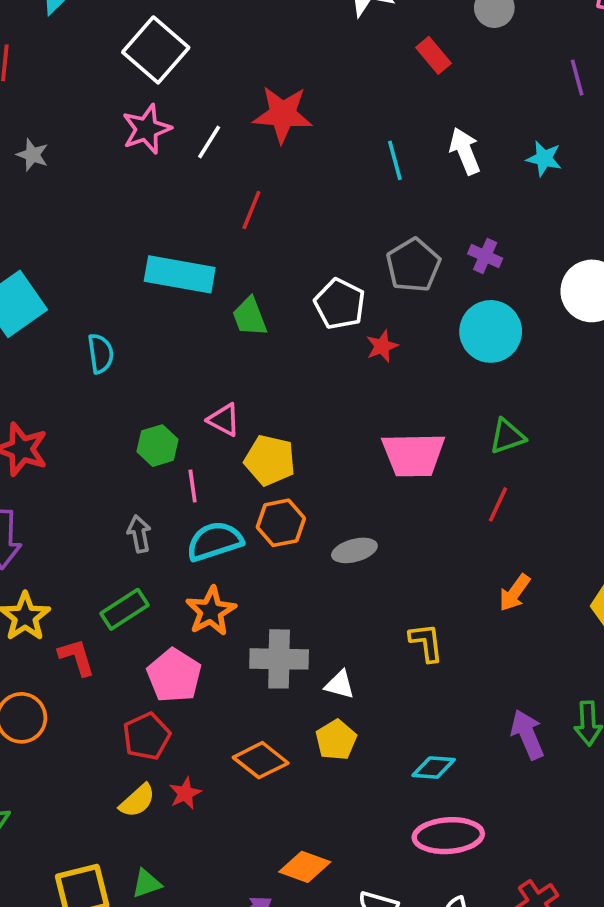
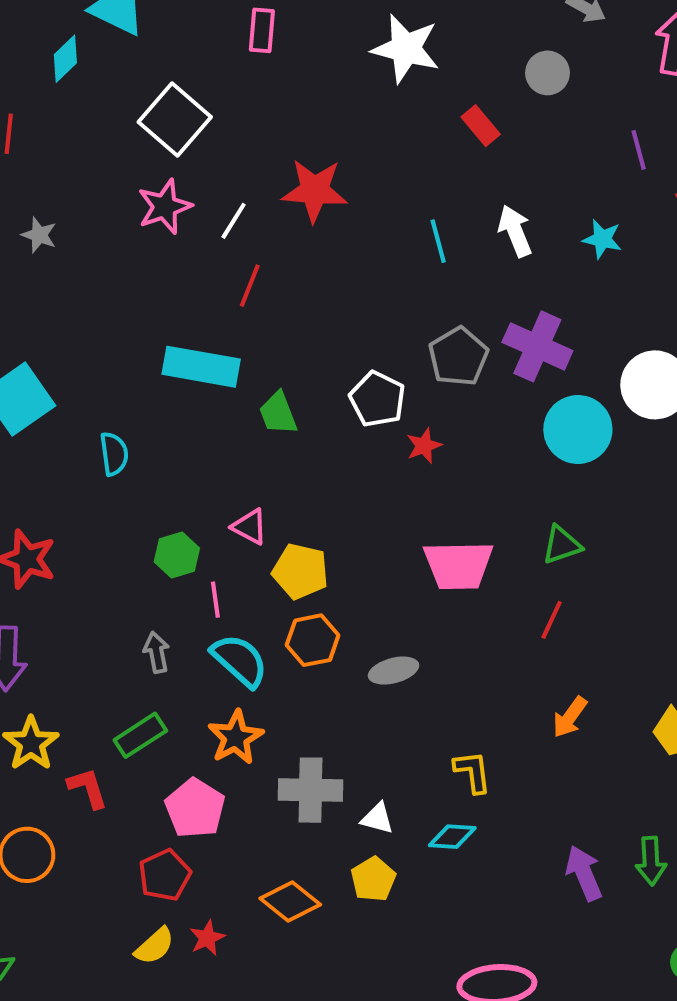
red line: (251, 210) -> (250, 286), moved
purple cross: (485, 256) -> (537, 346), size x1.8
cyan circle: (491, 331) -> (578, 429), moved
cyan semicircle: (215, 541) -> (240, 660), turned 60
cyan diamond: (434, 768) -> (452, 837), moved

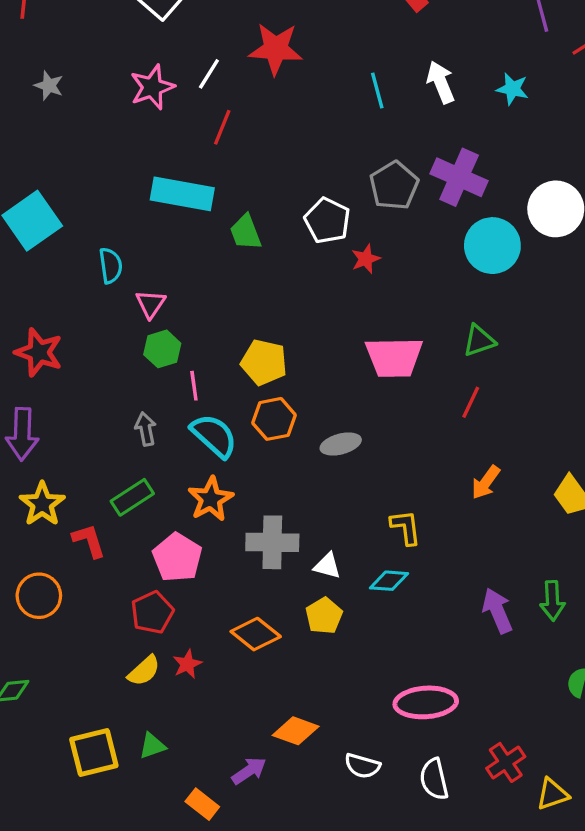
pink star: (165, 207) -> (152, 87), moved
pink triangle: (250, 527) -> (151, 304), moved, turned 36

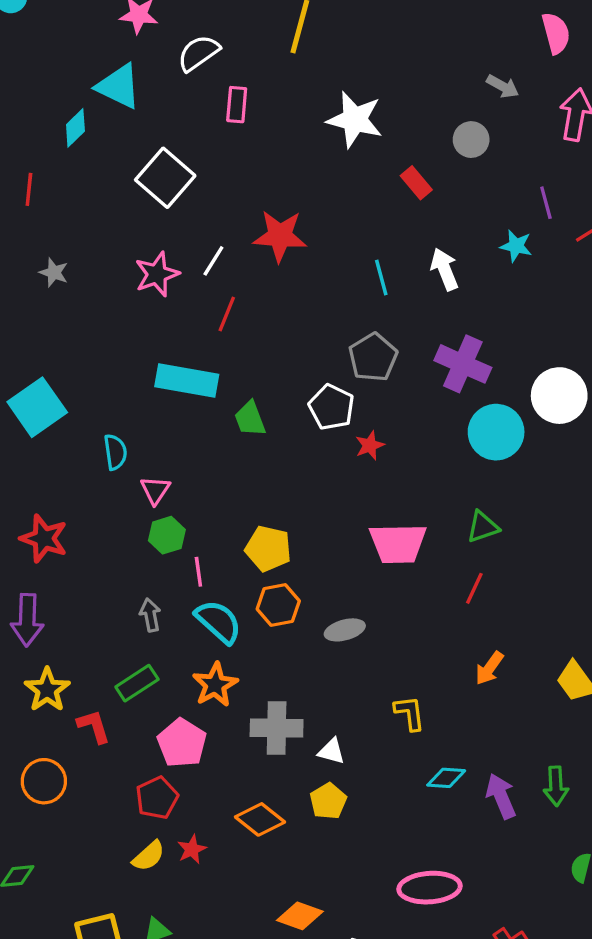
cyan star: (512, 89) -> (516, 246), moved
gray pentagon: (394, 186) -> (373, 357), moved
cyan diamond: (389, 581) -> (446, 778), moved

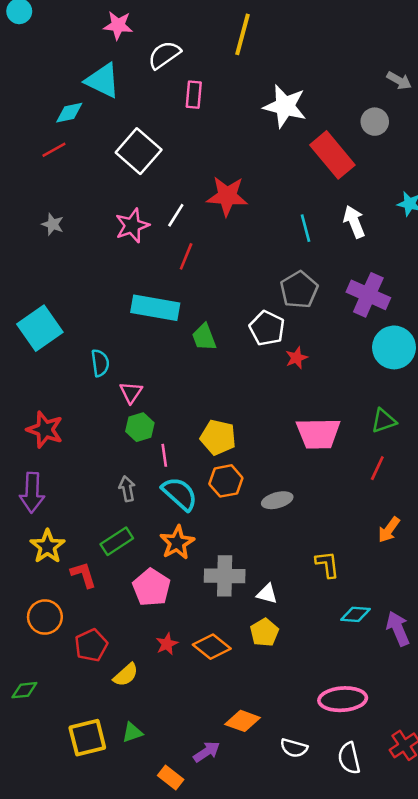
cyan diamond: (75, 128) -> (69, 113), turned 32
red rectangle: (416, 183) -> (332, 155), size x1.8
red line: (29, 189) -> (54, 150), moved, turned 55
red pentagon: (157, 798) -> (91, 645), moved
red star: (192, 849) -> (167, 644), moved

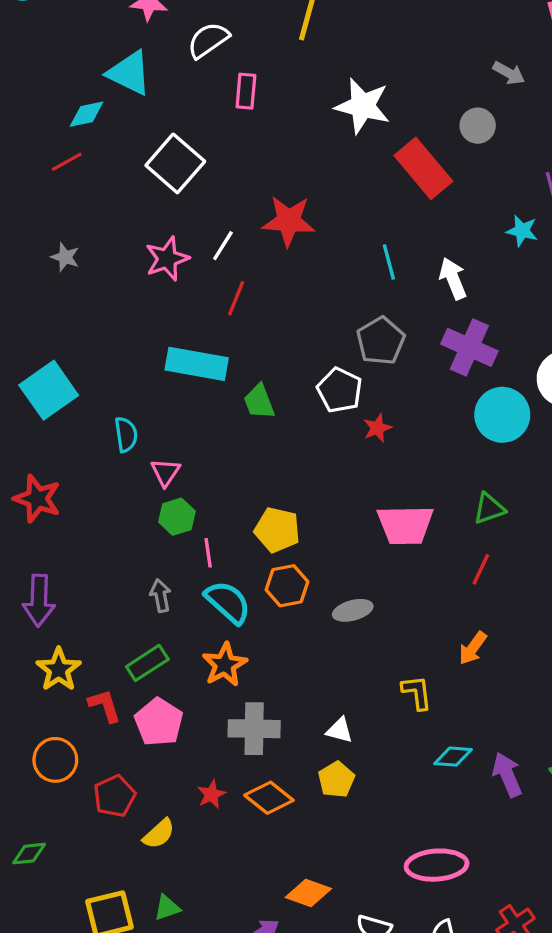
white arrow: (354, 222) -> (453, 278), moved
red star: (45, 430) -> (37, 499), moved
orange arrow: (389, 530) -> (473, 648), moved
gray cross: (225, 576) -> (254, 729), moved
pink pentagon: (151, 587) -> (159, 722), moved

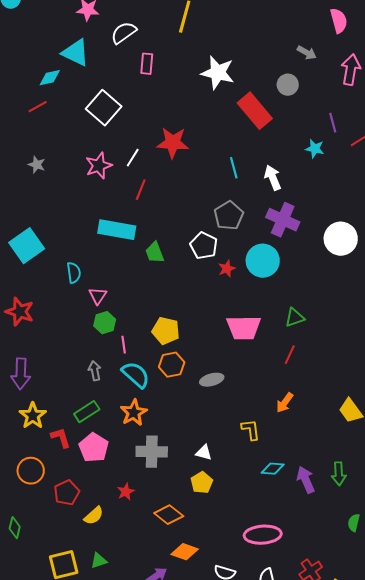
cyan circle: (502, 415) -> (263, 261), moved
orange diamond: (269, 798) -> (169, 515), moved
green diamond: (29, 854) -> (15, 528), turned -70

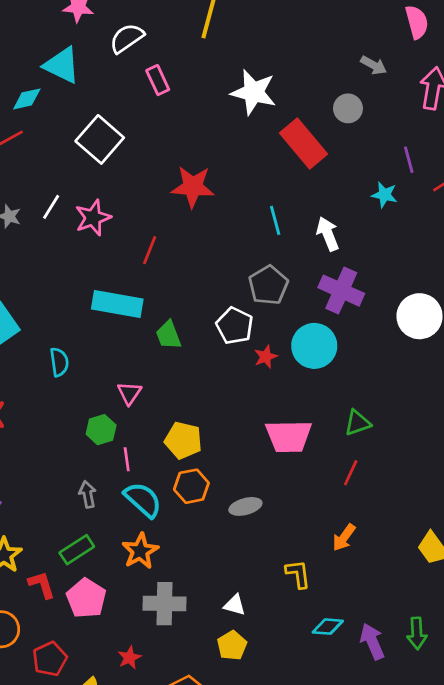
pink rectangle: (147, 64) -> (158, 80), turned -30
white line: (133, 158) -> (51, 207), moved
pink triangle: (98, 296) -> (129, 393), moved

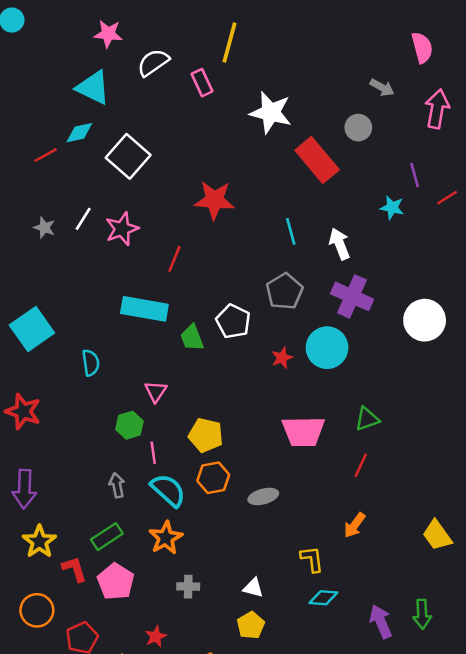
pink rectangle: (158, 80) -> (202, 83), moved
cyan diamond: (27, 99) -> (79, 133), moved
white pentagon: (235, 326) -> (233, 321), moved
gray cross: (164, 604) -> (188, 587), size x0.6
cyan diamond: (328, 627) -> (323, 598), moved

